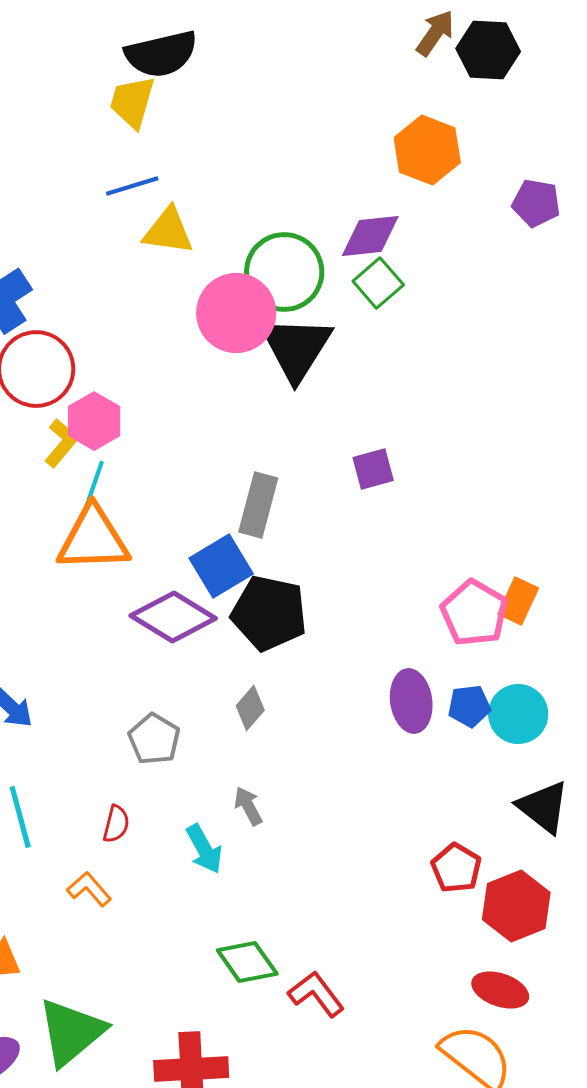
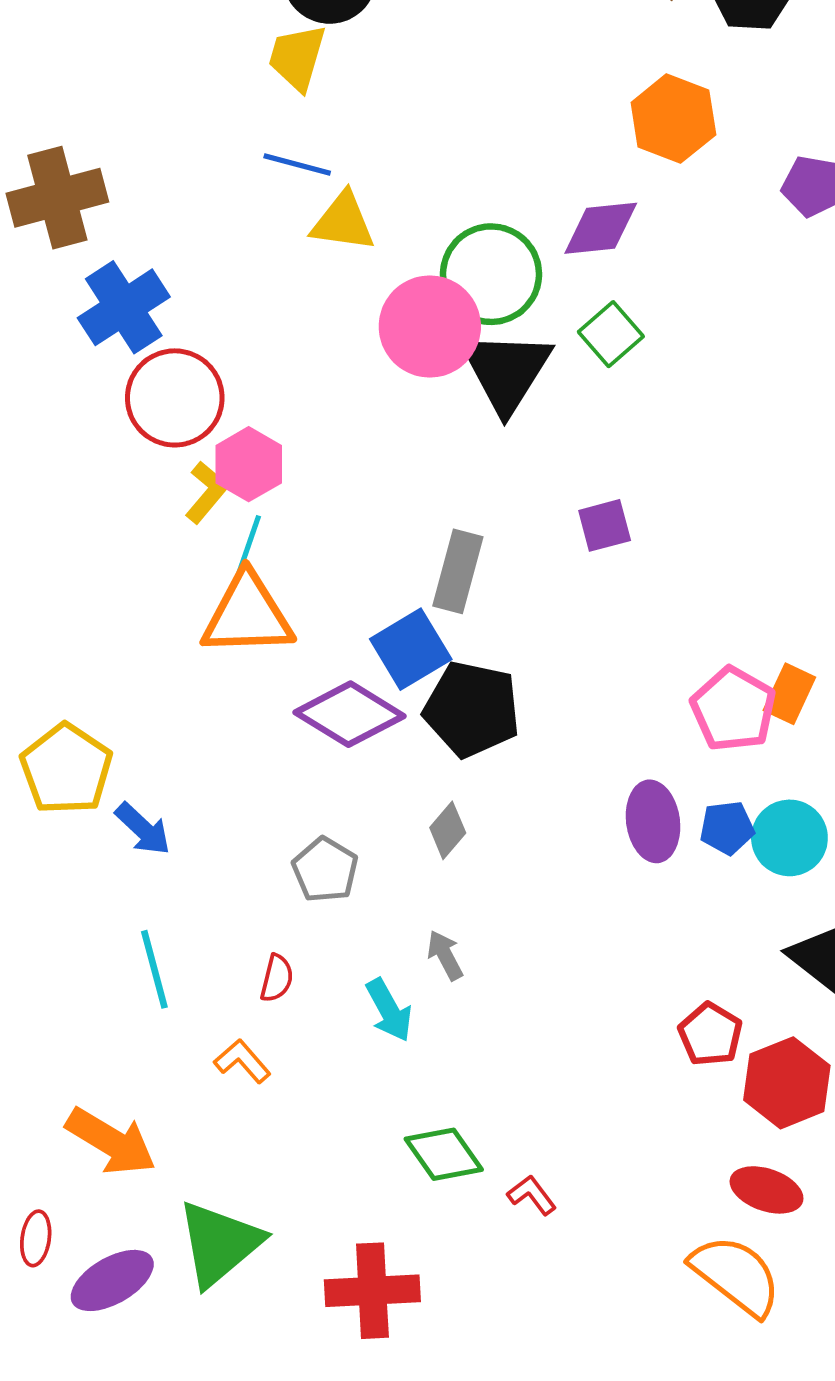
blue line: (132, 186) -> (297, 165), turned 32
green square: (378, 283) -> (611, 334), moved
red L-shape: (316, 994) -> (532, 1195), size x0.7

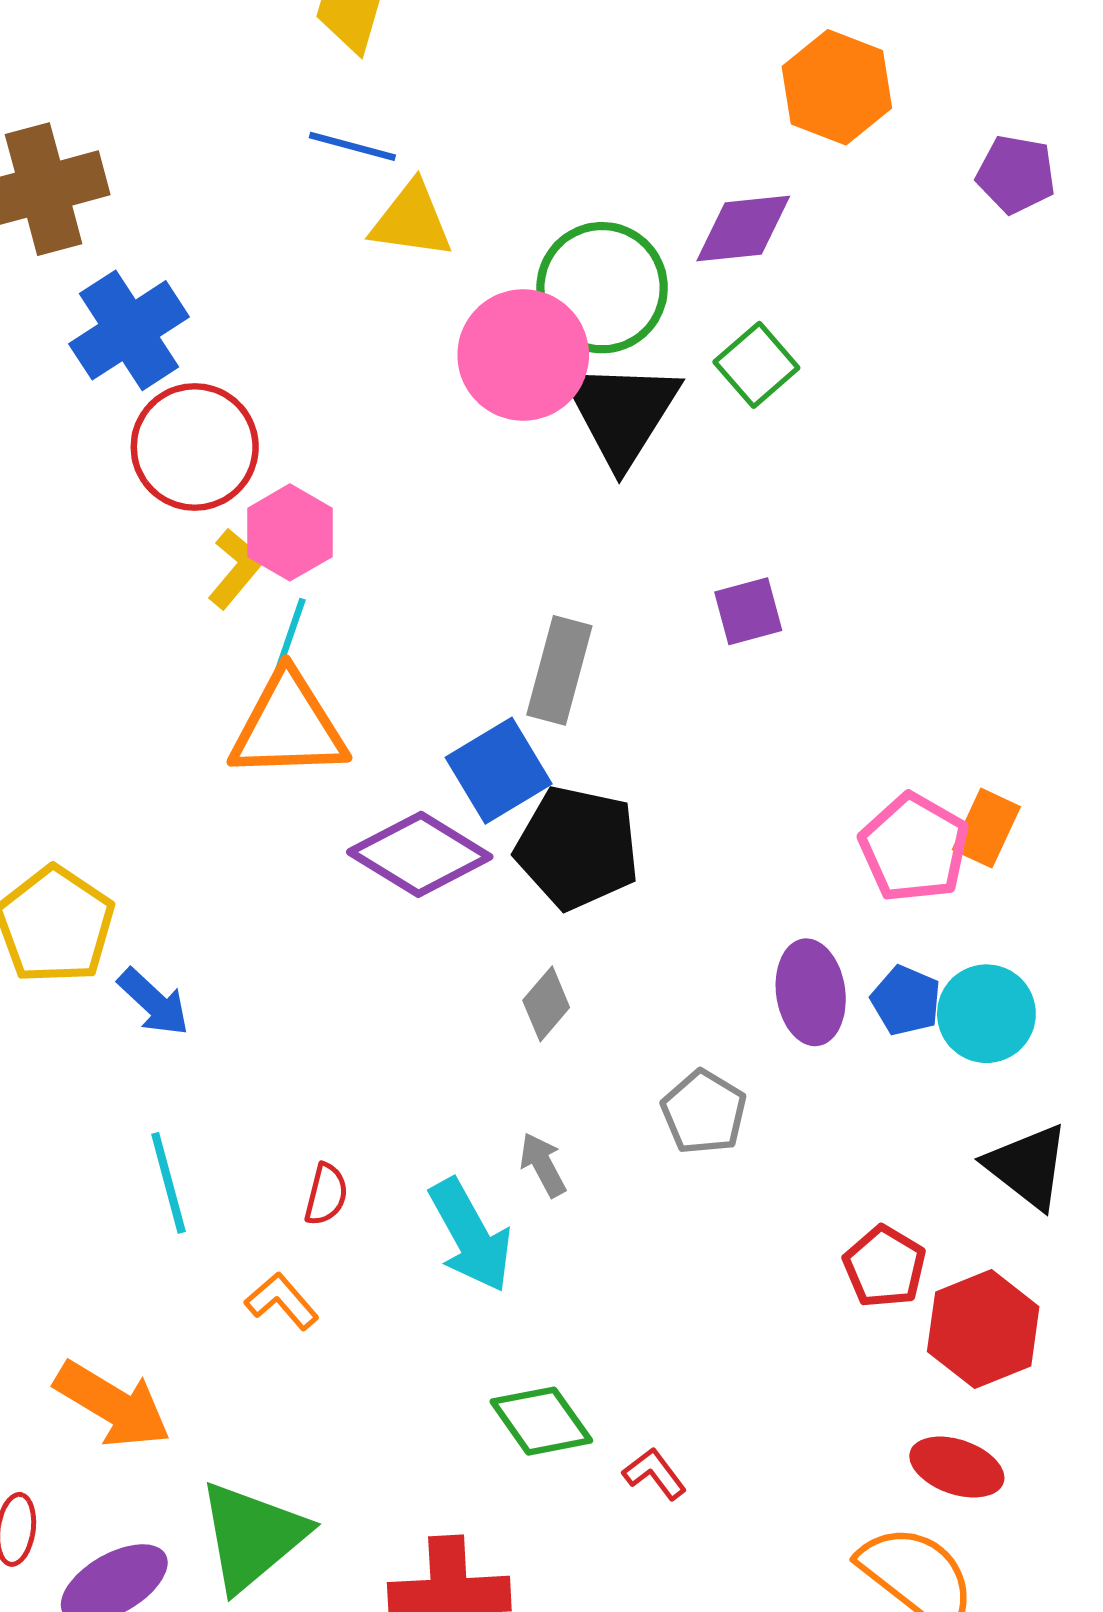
blue pentagon: (727, 828) -> (906, 1001), turned 30
gray pentagon: (325, 870) -> (704, 1112), moved
cyan arrow: (389, 1010) -> (471, 1235), size x1.4

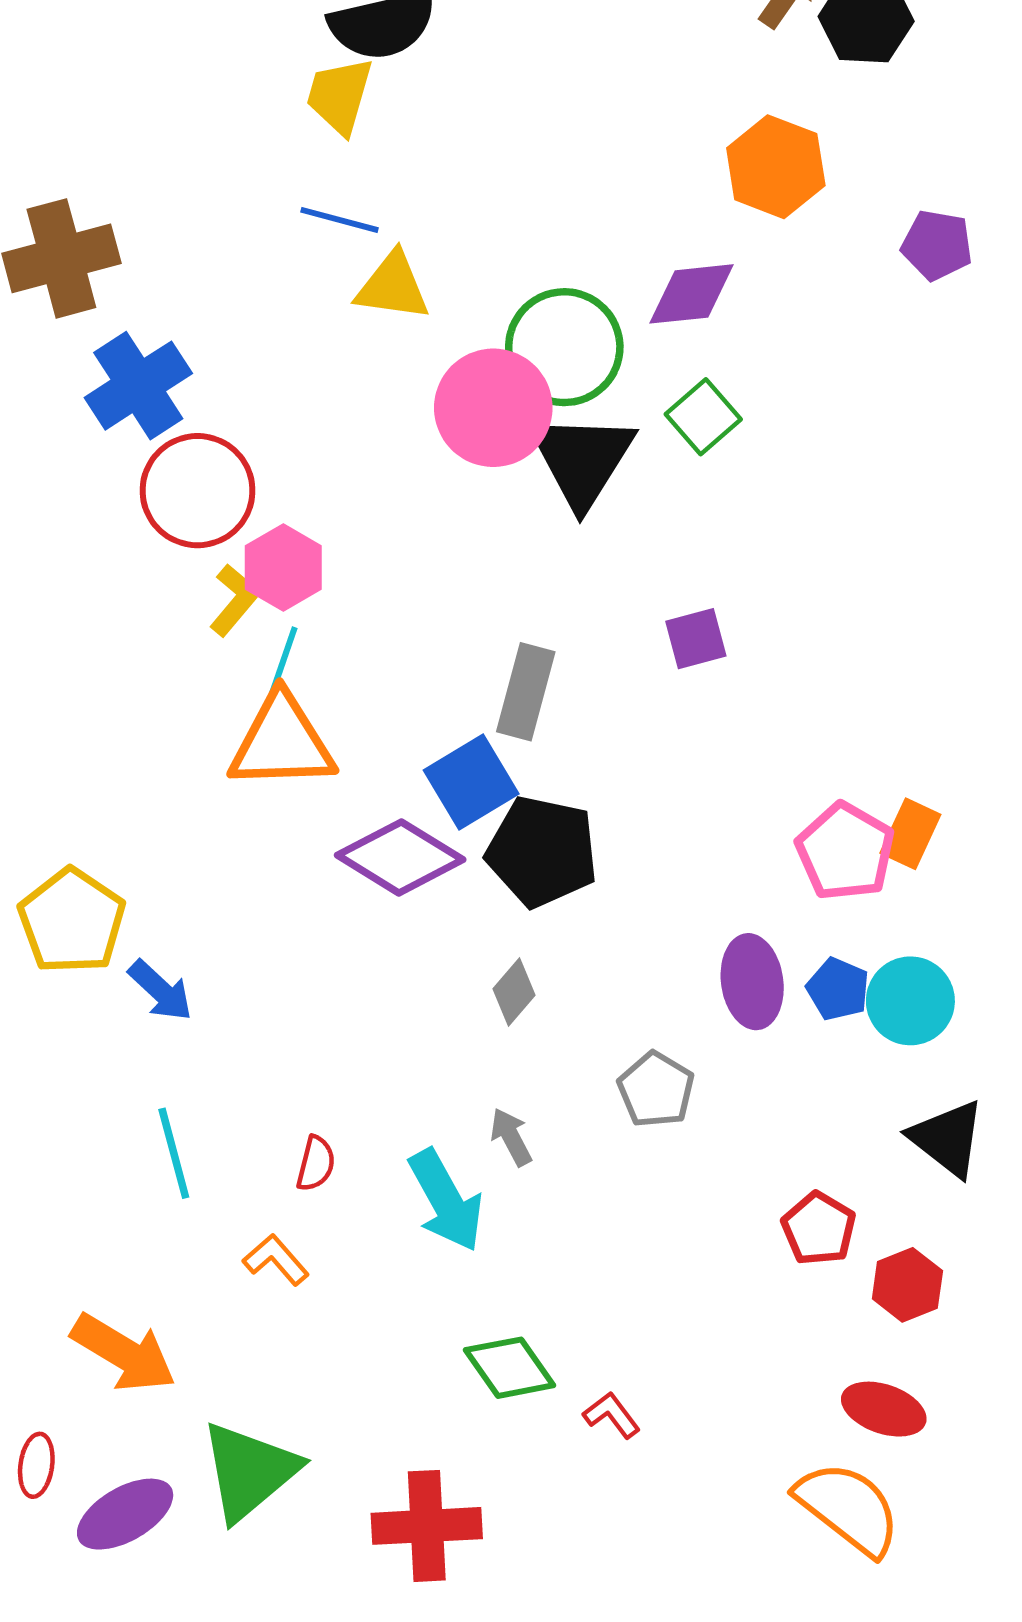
red hexagon: (983, 1329) -> (907, 1285), size x0.7

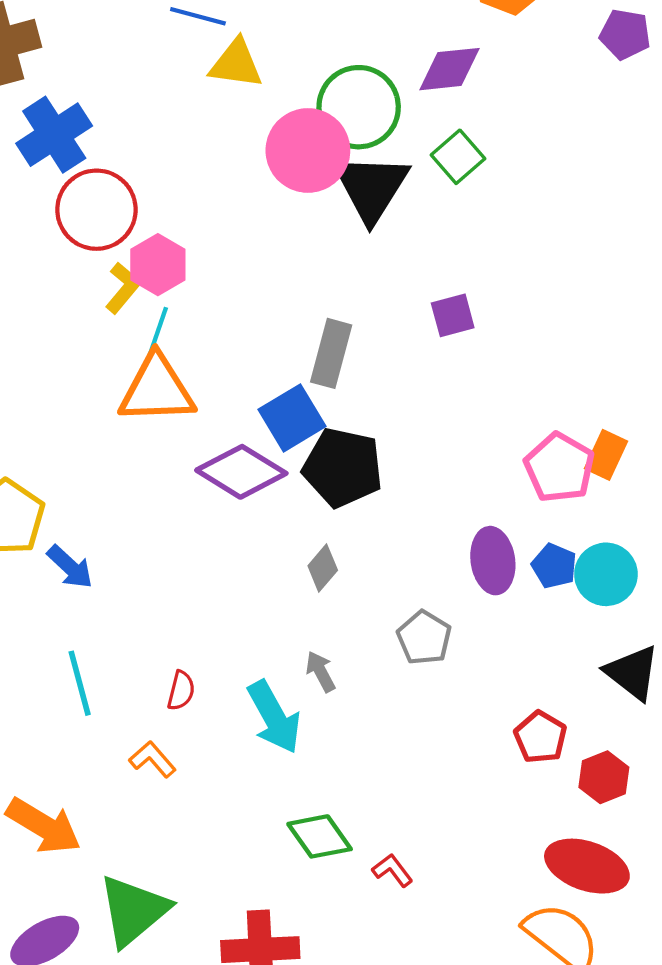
red ellipse: (884, 1409) -> (587, 866), size x1.4

